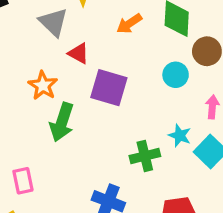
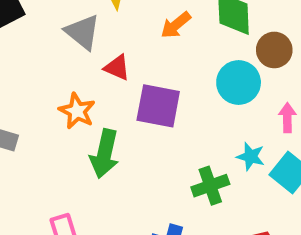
cyan circle: (176, 75) -> (239, 82), size x1.4

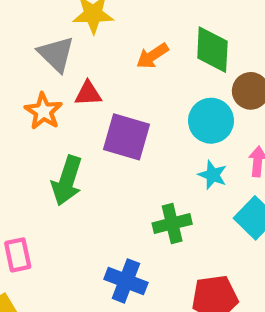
red triangle: (117, 68) -> (88, 94), turned -32
orange star: (77, 111) -> (43, 111), moved
cyan star: (251, 156) -> (213, 175), moved

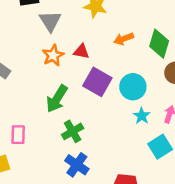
gray triangle: (56, 54) -> (50, 21), moved
cyan circle: (211, 121) -> (133, 87), moved
green cross: (172, 224) -> (73, 131), moved, turned -30

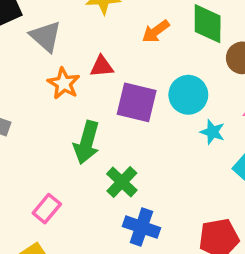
pink rectangle: (18, 135) -> (47, 209), turned 54

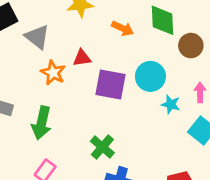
orange arrow: (156, 31) -> (123, 28), turned -115
green arrow: (87, 142) -> (41, 123), moved

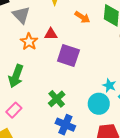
cyan circle: (150, 76) -> (99, 104), moved
cyan star: (171, 104) -> (109, 85), moved

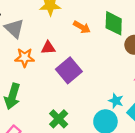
orange star: (29, 42) -> (25, 58), turned -30
purple square: (68, 56) -> (69, 70), turned 35

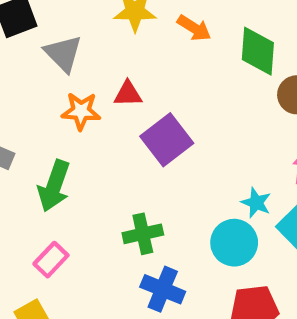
orange arrow: (82, 27) -> (194, 28), moved
green cross: (59, 119) -> (143, 234), turned 30

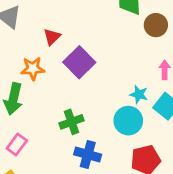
red triangle: (128, 94) -> (52, 37), turned -36
orange star: (81, 111) -> (33, 69), moved

